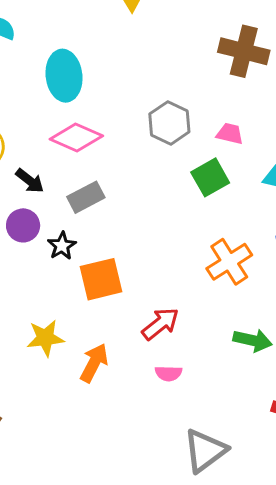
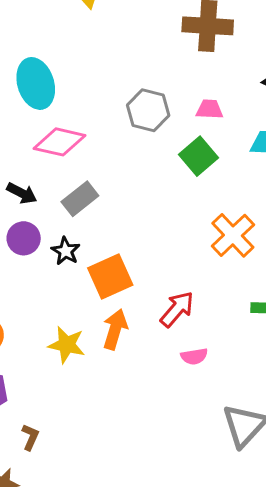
yellow star: (45, 338) -> (67, 345), turned 30
orange arrow: (94, 363) -> (115, 329), moved

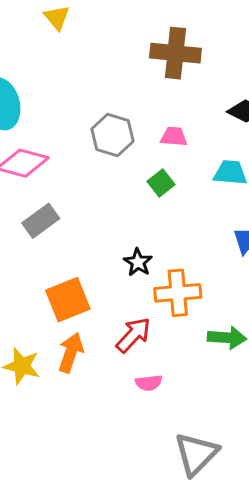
green square: (198, 156) -> (161, 183), size x0.7
orange cross: (233, 235) -> (178, 293), moved, turned 36
black star: (66, 251) -> (138, 262), moved

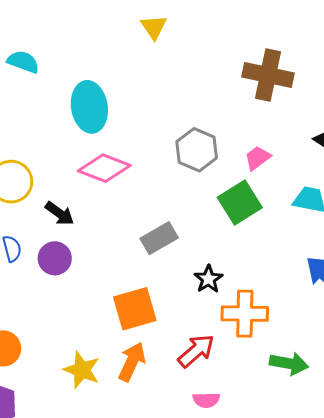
pink trapezoid: (174, 137) -> (258, 158), turned -48
green square: (161, 183) -> (240, 203), size x1.6
gray rectangle: (41, 221) -> (159, 238), moved

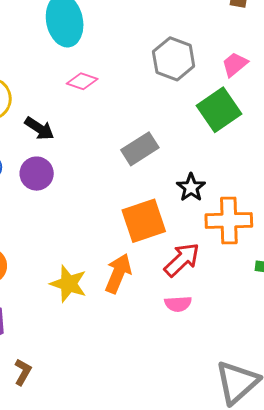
pink diamond: (104, 168) -> (82, 81), size x0.6
orange square: (135, 309) -> (144, 221), moved
pink semicircle: (206, 400) -> (178, 304), moved

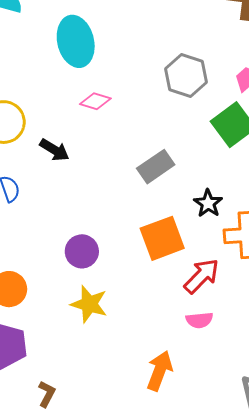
purple circle: (37, 174) -> (82, 251), moved
orange arrow: (118, 273) -> (159, 371), moved

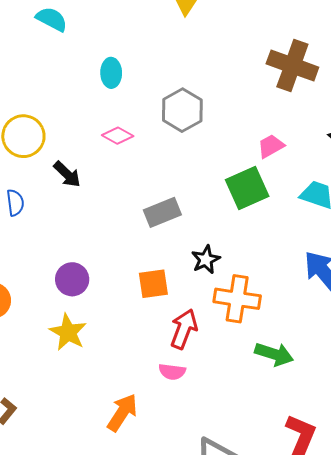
cyan ellipse: (76, 41) -> (111, 73), size x0.6
gray hexagon: (186, 76) -> (182, 110), moved
orange square: (162, 238) -> (153, 284), size x0.7
red arrow: (202, 276) -> (184, 329), turned -36

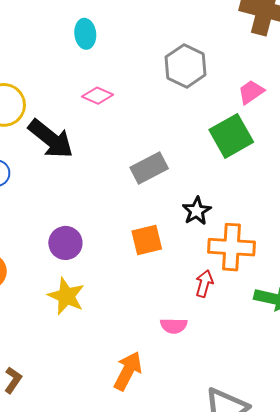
gray hexagon: (182, 110) -> (185, 66), moved
black arrow: (67, 174) -> (51, 139), size x1.6
red arrow: (184, 329) -> (204, 284), moved, size x0.7

